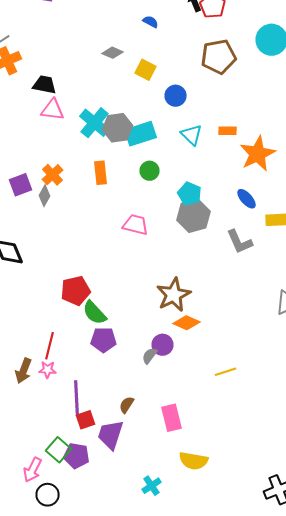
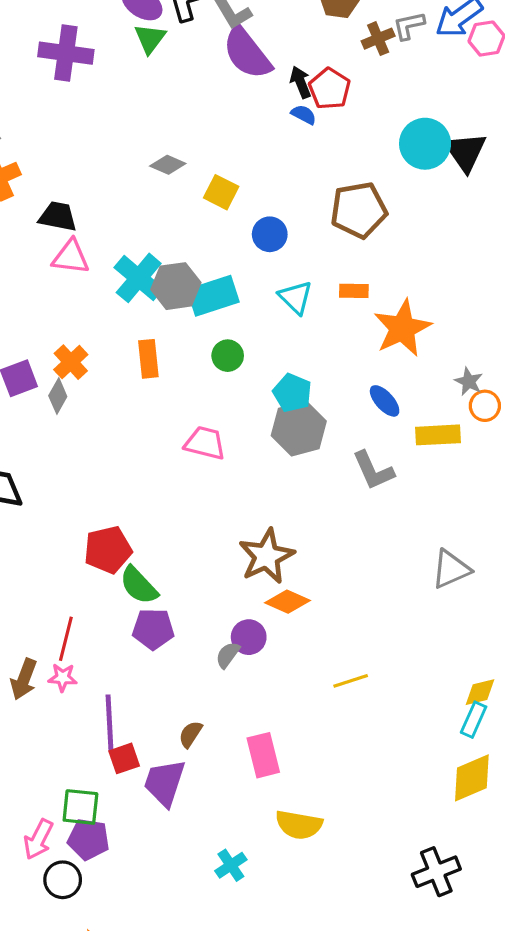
blue semicircle: (150, 22) -> (304, 115), moved
brown pentagon: (218, 57) -> (359, 210), moved
green square: (58, 450) -> (80, 807), turned -35
purple pentagon: (76, 456) -> (89, 839), moved

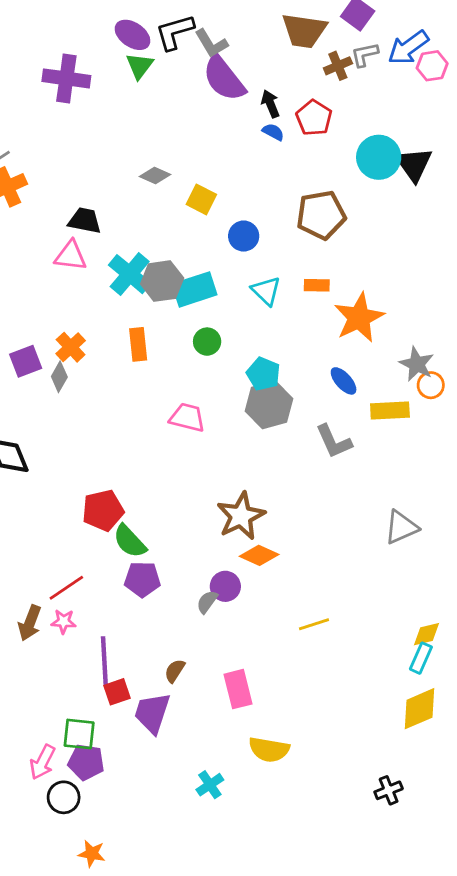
red pentagon: (330, 89) -> (314, 118), moved
black trapezoid: (58, 216) -> (85, 221), moved
gray star: (469, 382) -> (417, 364), size x1.4
red line: (66, 639) -> (66, 588), turned 42
black cross: (436, 872) -> (389, 790), size x0.7

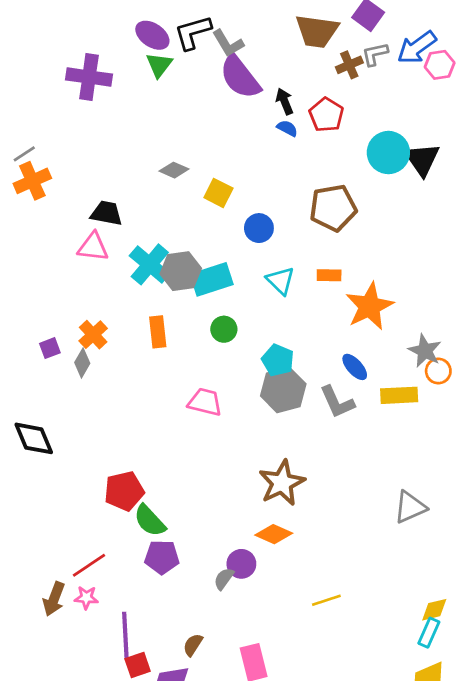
purple square: (26, 361) -> (50, 348), size x0.7
gray L-shape: (334, 441) -> (337, 402), moved
brown star: (241, 516) -> (282, 483), moved

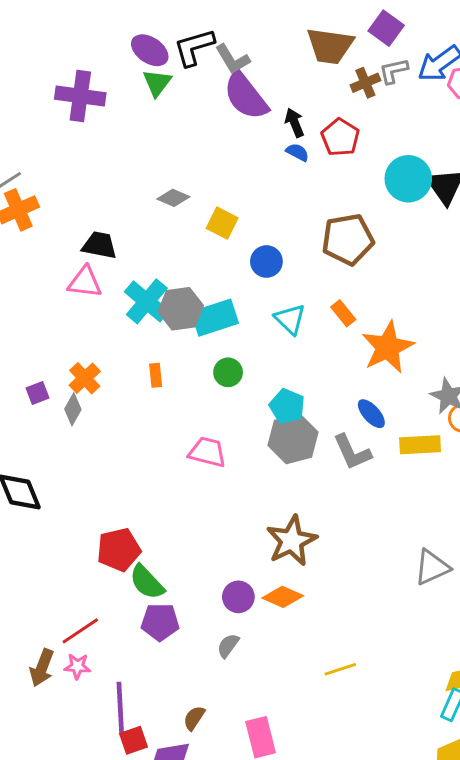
orange rectangle: (329, 275) -> (343, 313), turned 50
orange rectangle: (158, 332) -> (156, 375), size x0.7
purple circle: (241, 564) -> (238, 597), moved

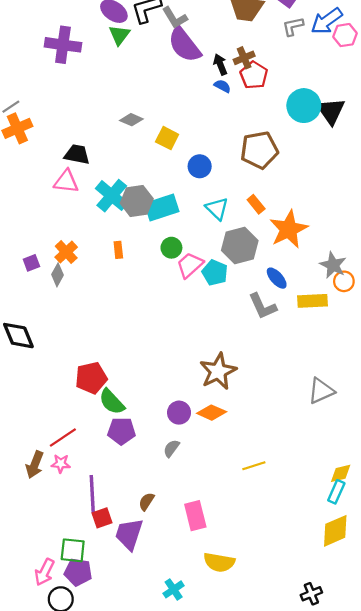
brown cross: (365, 83) -> (244, 58), moved
gray hexagon: (293, 439) -> (240, 246), moved
pink trapezoid: (207, 452) -> (190, 265), moved, turned -56

